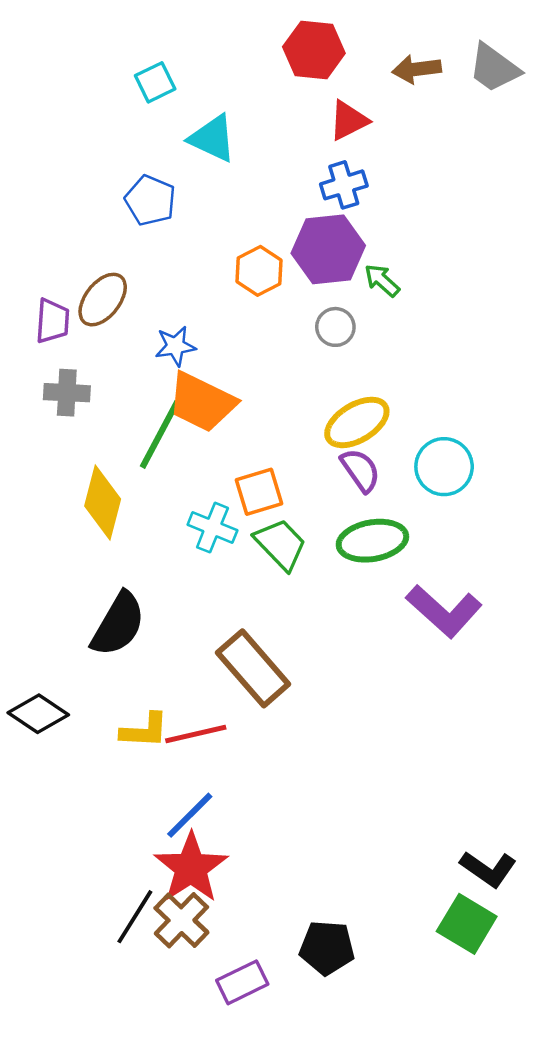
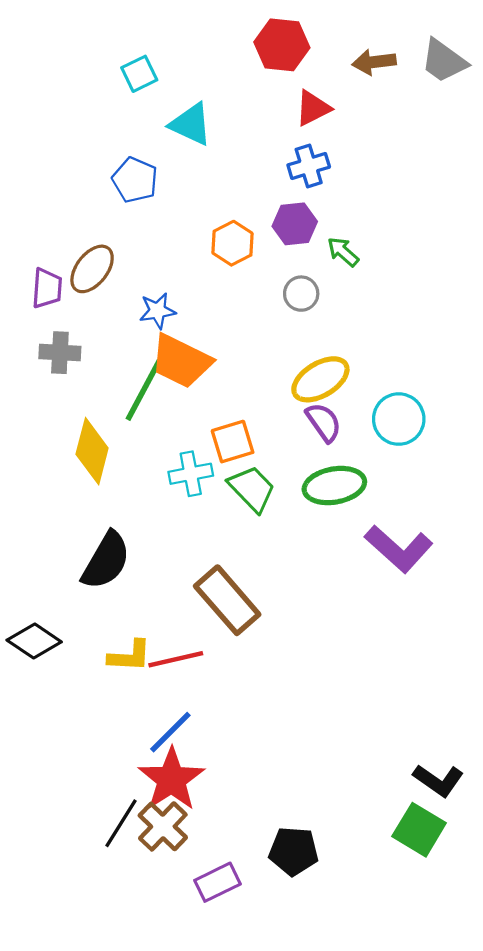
purple hexagon: (328, 249) -> (295, 224), size x0.7
cyan cross: (212, 528) -> (191, 474), turned -33

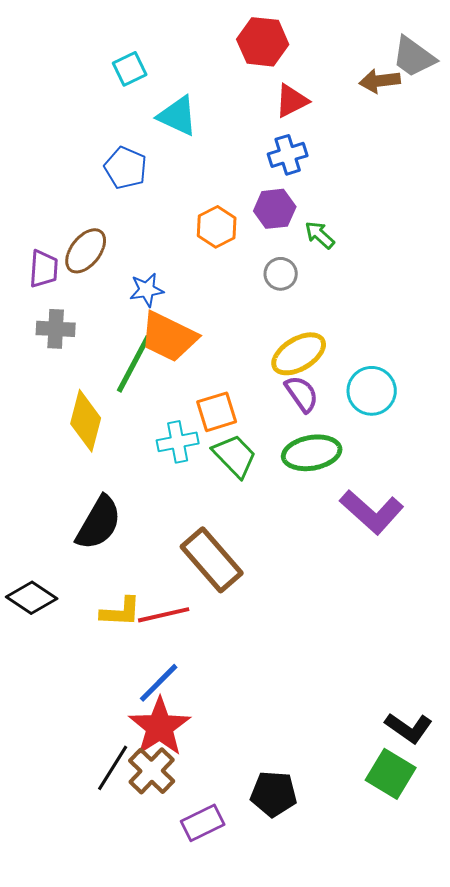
brown arrow: (374, 62) -> (380, 81), moved

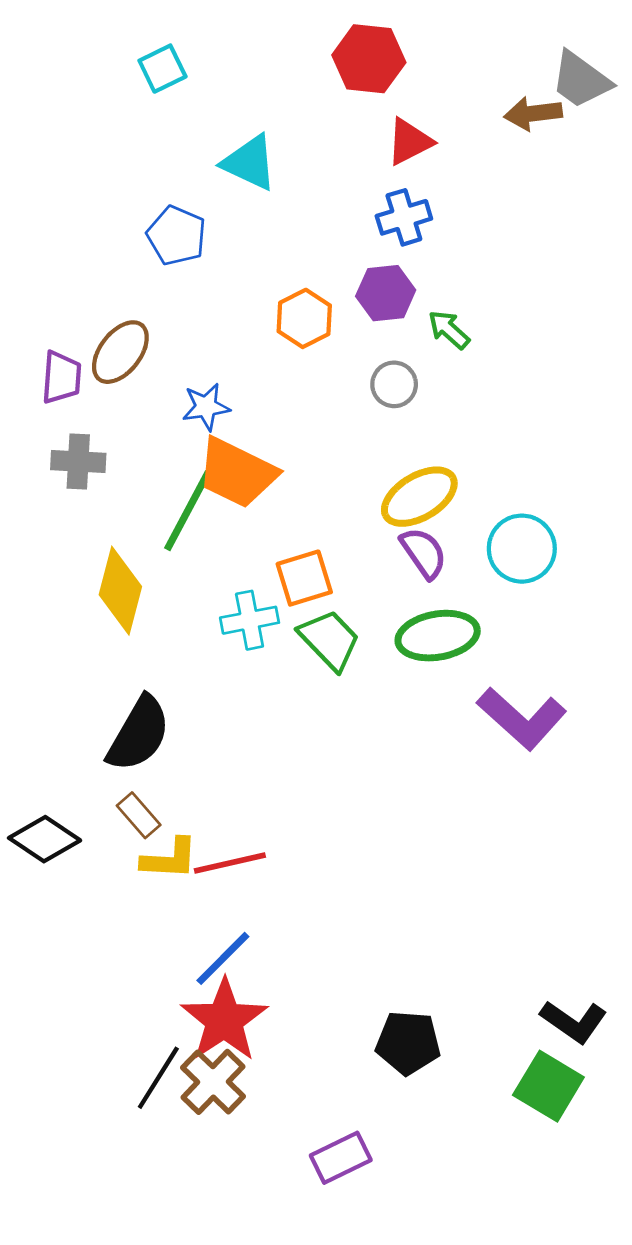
cyan square: (130, 69) -> (162, 69), moved
brown rectangle: (212, 560) -> (139, 815), moved, size x0.5
black pentagon: (274, 794) -> (408, 1043), moved
purple rectangle: (203, 823) -> (341, 1158), moved

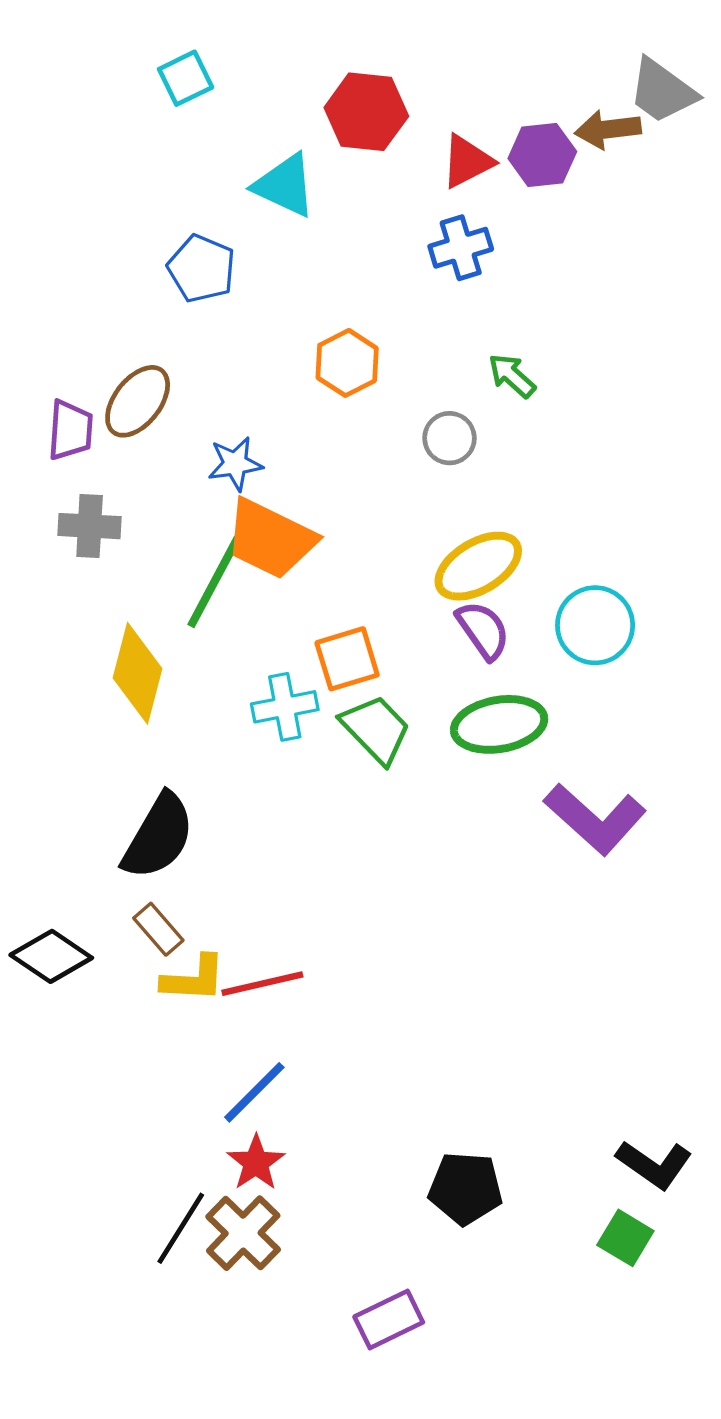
red hexagon: (369, 59) -> (366, 112), moved
purple hexagon: (386, 293) -> (542, 155), moved
red star: (224, 1020) -> (256, 1163), size x0.6
green square: (548, 1086) -> (625, 1238), size x0.7

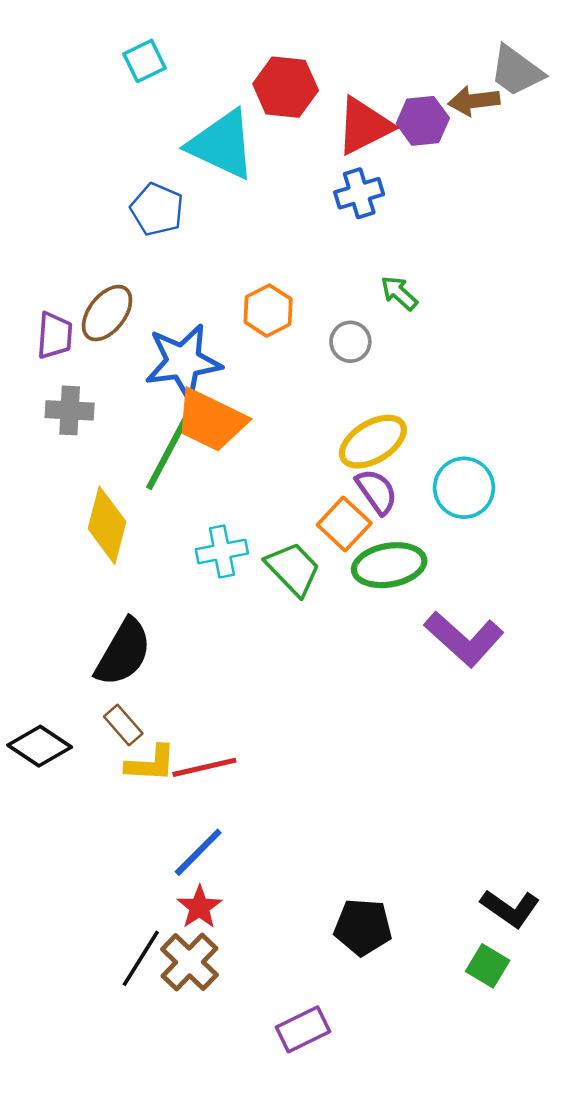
red triangle: (467, 161) -> (364, 126), size x1.4
cyan triangle: (285, 185) -> (222, 145), size x1.4
orange hexagon: (347, 363) -> (268, 311), moved
blue star: (235, 464) -> (183, 362), size x1.8
orange square: (347, 659) -> (344, 524), moved, turned -30

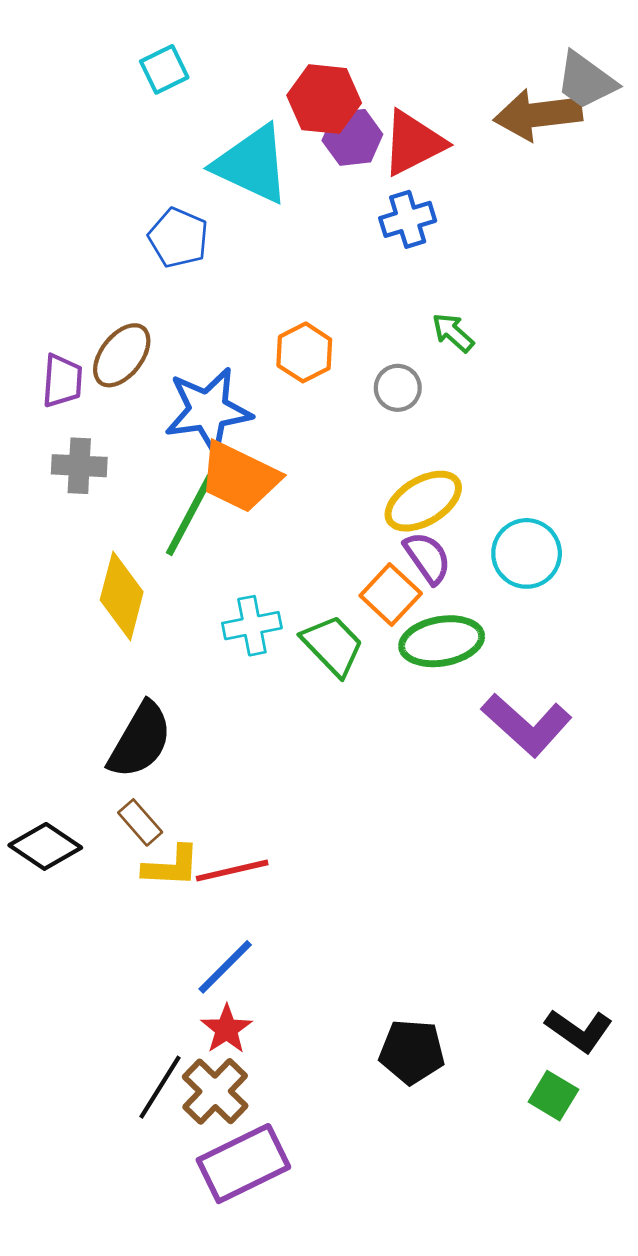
brown arrow: (474, 101) -> (538, 115), size x1.5
purple hexagon: (423, 121) -> (352, 137), moved
purple rectangle: (303, 1029) -> (243, 1164), moved, size x1.5

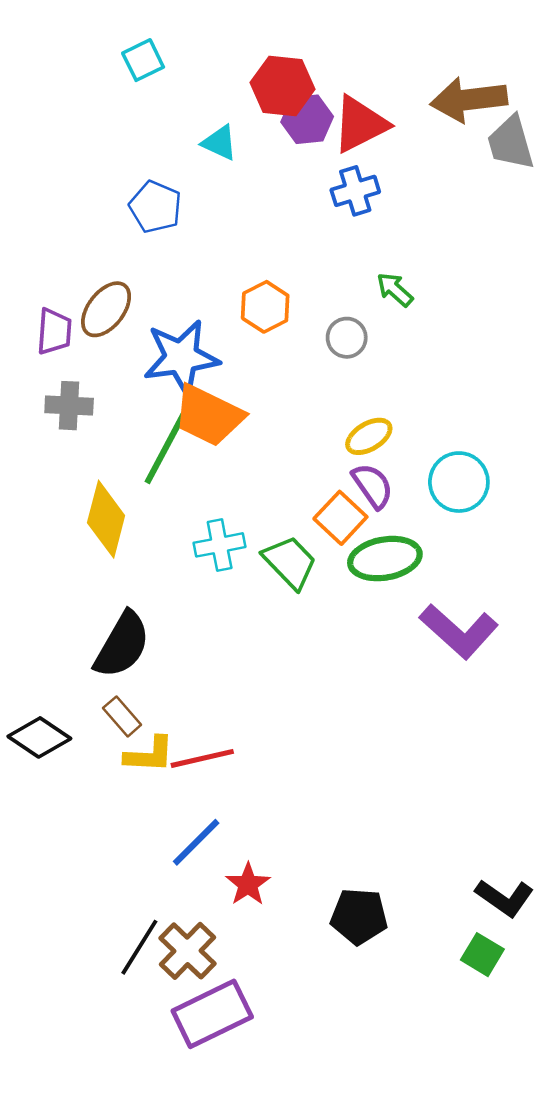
gray trapezoid: (586, 81) -> (511, 143), moved, turned 38
cyan triangle: (252, 164) -> (220, 143), size x0.5
yellow ellipse: (423, 501) -> (369, 436), size x0.7
red star: (226, 1029) -> (248, 884), moved

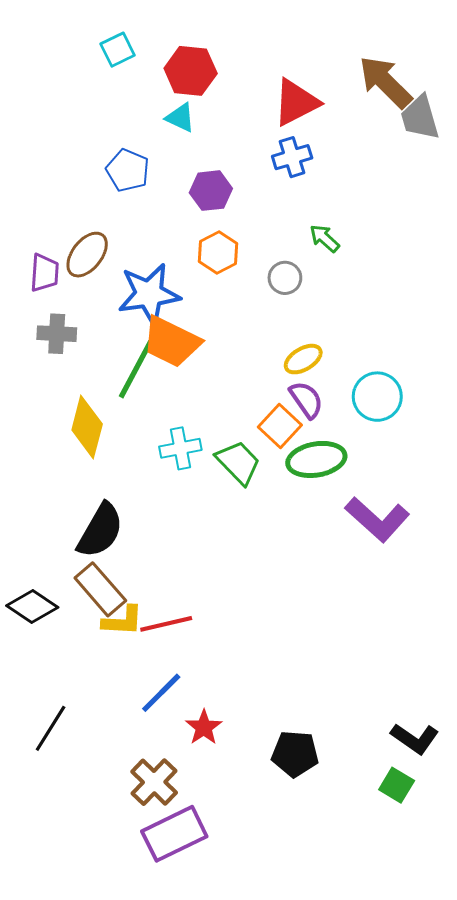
red hexagon: (282, 86) -> (191, 71), moved
brown arrow: (469, 100) -> (385, 82), turned 52
purple hexagon: (307, 119) -> (211, 191), moved
brown rectangle: (122, 716) -> (100, 589), size x1.6
black line: (139, 947) -> (51, 728), moved

